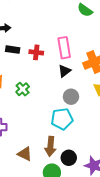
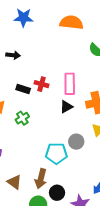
black rectangle: (13, 50) -> (23, 89), moved
gray circle: (71, 97) -> (76, 142), moved

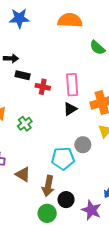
black rectangle: (23, 89) -> (23, 75), moved
brown triangle: (14, 182) -> (23, 174), moved

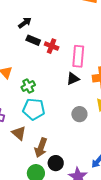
black arrow: (11, 58) -> (25, 23), turned -48
red cross: (43, 87) -> (52, 46), moved
cyan pentagon: (63, 158) -> (34, 109), moved

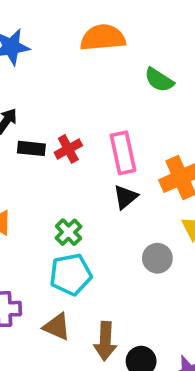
red cross: (52, 46) -> (68, 149), turned -32
green cross: (28, 86) -> (69, 232), moved

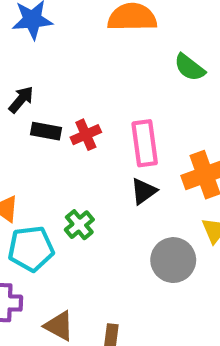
gray circle: (157, 258) -> (173, 260), size x1.4
cyan pentagon: (71, 274) -> (31, 249), moved

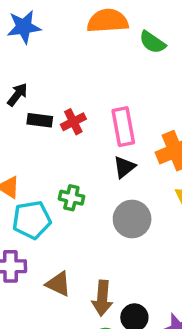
green semicircle: (190, 67) -> (152, 42), moved
green cross: (79, 225) -> (71, 198), turned -35
gray circle: (173, 260) -> (132, 219), moved

